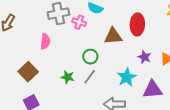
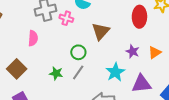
red ellipse: (137, 24) -> (139, 17), moved
brown triangle: (113, 36) -> (101, 31), turned -42

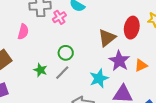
pink cross: (66, 18) -> (59, 17), turned 32
brown triangle: (101, 31) -> (107, 38), moved
purple star: (133, 51) -> (119, 61), size x1.5

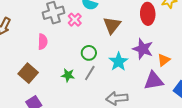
brown triangle: (107, 38) -> (112, 25), moved
orange triangle: (141, 65) -> (164, 60), moved
cyan star: (99, 78) -> (118, 62), moved

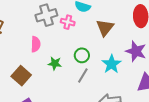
pink cross: (75, 20) -> (68, 22), turned -32
green star: (68, 75) -> (55, 64), moved

